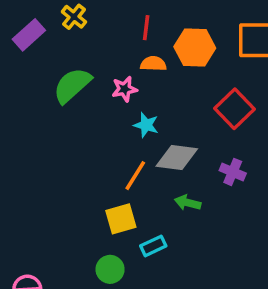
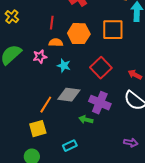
cyan star: (146, 125) -> (64, 66), moved
purple cross: (233, 172) -> (100, 103), size x1.5
green arrow: (188, 203) -> (86, 120), moved
cyan rectangle: (153, 246) -> (70, 146), moved

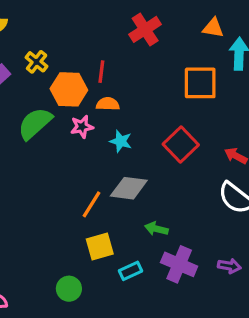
orange hexagon: (79, 34) -> (69, 89), moved
purple cross: (100, 103) -> (179, 264), moved
yellow square: (38, 129) -> (100, 247), moved

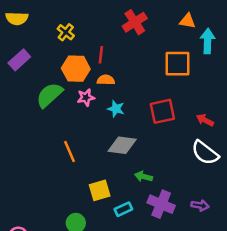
yellow cross: (37, 62) -> (66, 32), moved
red square: (181, 144) -> (162, 111), turned 32
orange line: (92, 204) -> (70, 151), moved, turned -55

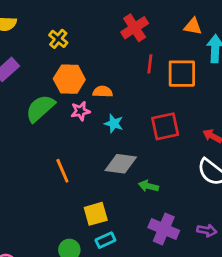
red line: (101, 55) -> (150, 64), moved
green arrow: (144, 177) -> (148, 186), moved
cyan rectangle: (123, 209) -> (105, 240), moved

